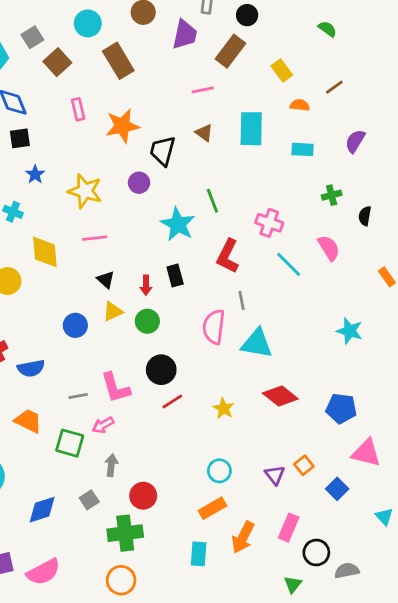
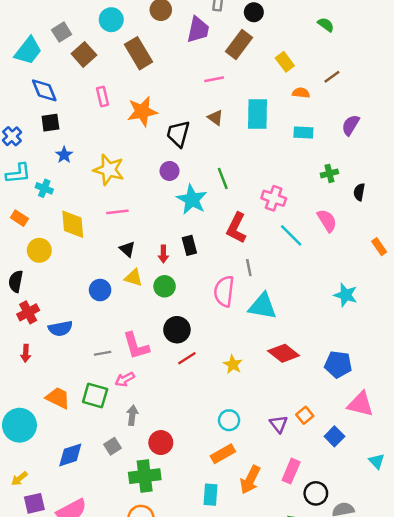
purple circle: (139, 183) -> (170, 171), moved
yellow triangle: (113, 312) -> (134, 278), turned 42
orange trapezoid: (28, 421) -> (58, 398), moved

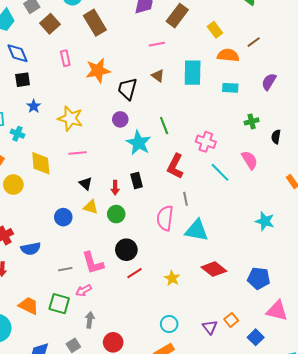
orange semicircle: (301, 93) -> (228, 55), size x1.5

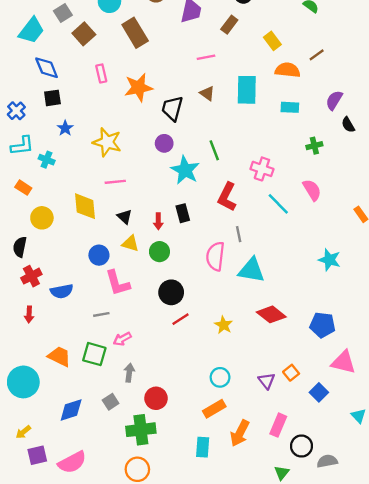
brown rectangle: (177, 16) -> (229, 25), size x0.7
black semicircle: (276, 137) -> (348, 125), moved, turned -40
yellow diamond: (41, 163) -> (85, 206), moved
pink L-shape: (93, 263) -> (118, 283), moved

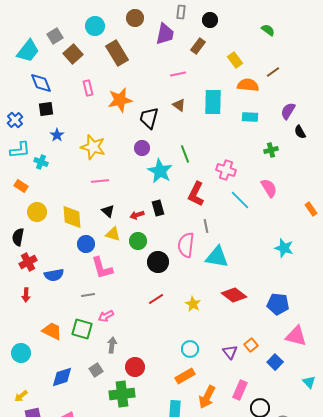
yellow diamond: (85, 206) -> (72, 217), moved
red arrow: (158, 221) -> (137, 215), turned 72
black circle: (171, 292) -> (158, 262), moved
cyan circle: (23, 382) -> (21, 353), size x0.7

